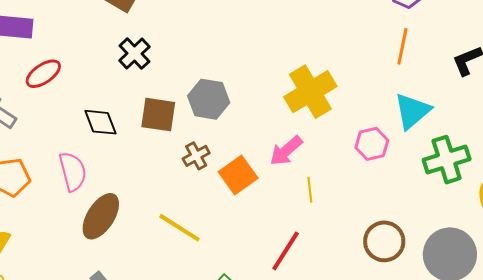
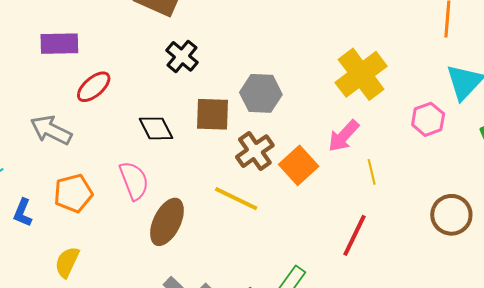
brown cross: (196, 156) -> (255, 151), size x1.4
yellow line: (179, 228) -> (236, 199), moved

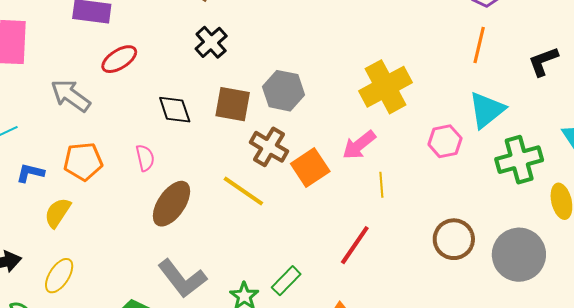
brown cross: (255, 151) -> (269, 147), turned -33
pink semicircle: (134, 181) -> (145, 158), size x0.7
blue L-shape: (23, 213) -> (30, 173), turned 72
yellow semicircle: (67, 262) -> (58, 213), moved

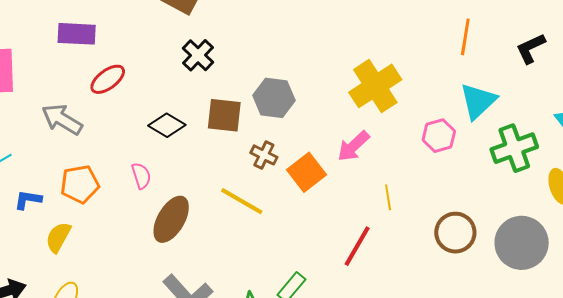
black diamond: (175, 110) -> (167, 125), turned -36
brown cross: (269, 147) -> (264, 155), size x0.7
yellow line: (381, 185) -> (388, 197), moved

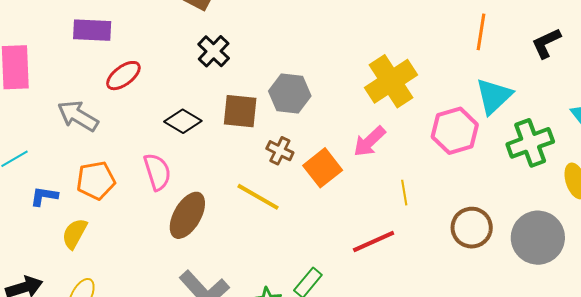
pink hexagon: (439, 136) -> (455, 131), size x1.4
pink semicircle: (141, 176) -> (157, 172), size x1.4
red line: (357, 246) -> (374, 242), turned 36

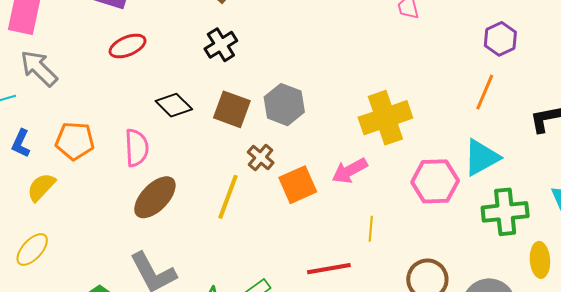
gray arrow: (78, 116) -> (39, 68), moved
blue L-shape: (44, 196) -> (21, 143), turned -88
yellow line: (258, 197) -> (228, 197), turned 66

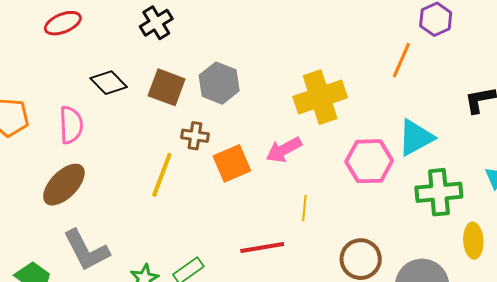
orange line: (485, 92) -> (401, 60), moved
brown cross: (261, 157) -> (195, 136), turned -32
brown ellipse: (155, 197) -> (64, 185), moved

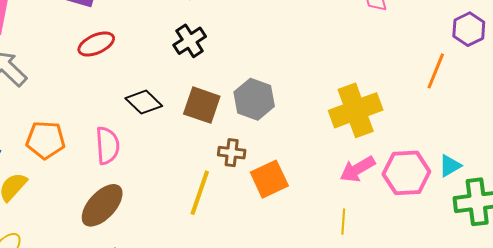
cyan triangle: (416, 138) -> (450, 166), moved, size x0.6
pink arrow: (284, 150) -> (358, 169), moved

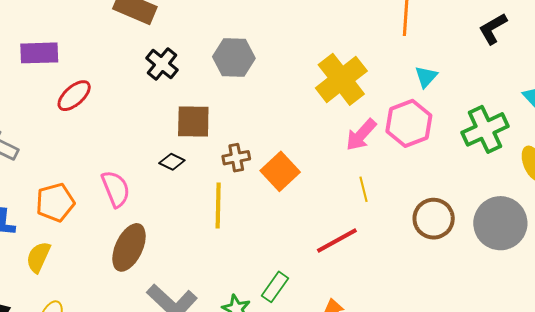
gray hexagon: (254, 99) -> (234, 58), moved
black diamond: (144, 102) -> (172, 162), moved, size x0.7
cyan triangle: (450, 166) -> (426, 77), moved

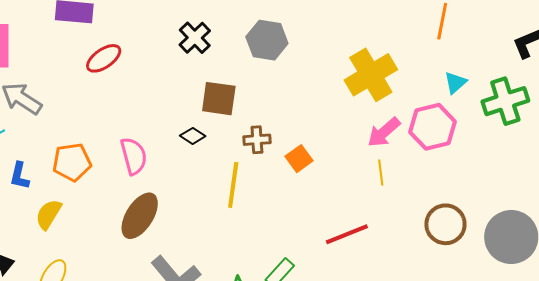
green cross: (485, 129) -> (505, 101), moved
orange square: (280, 171) -> (299, 159), size x0.7
yellow line: (364, 189) -> (381, 172), moved

